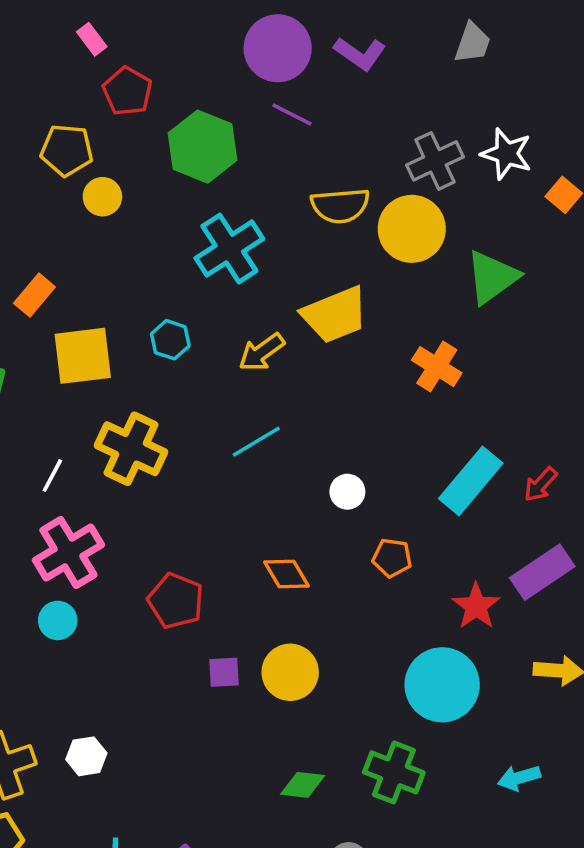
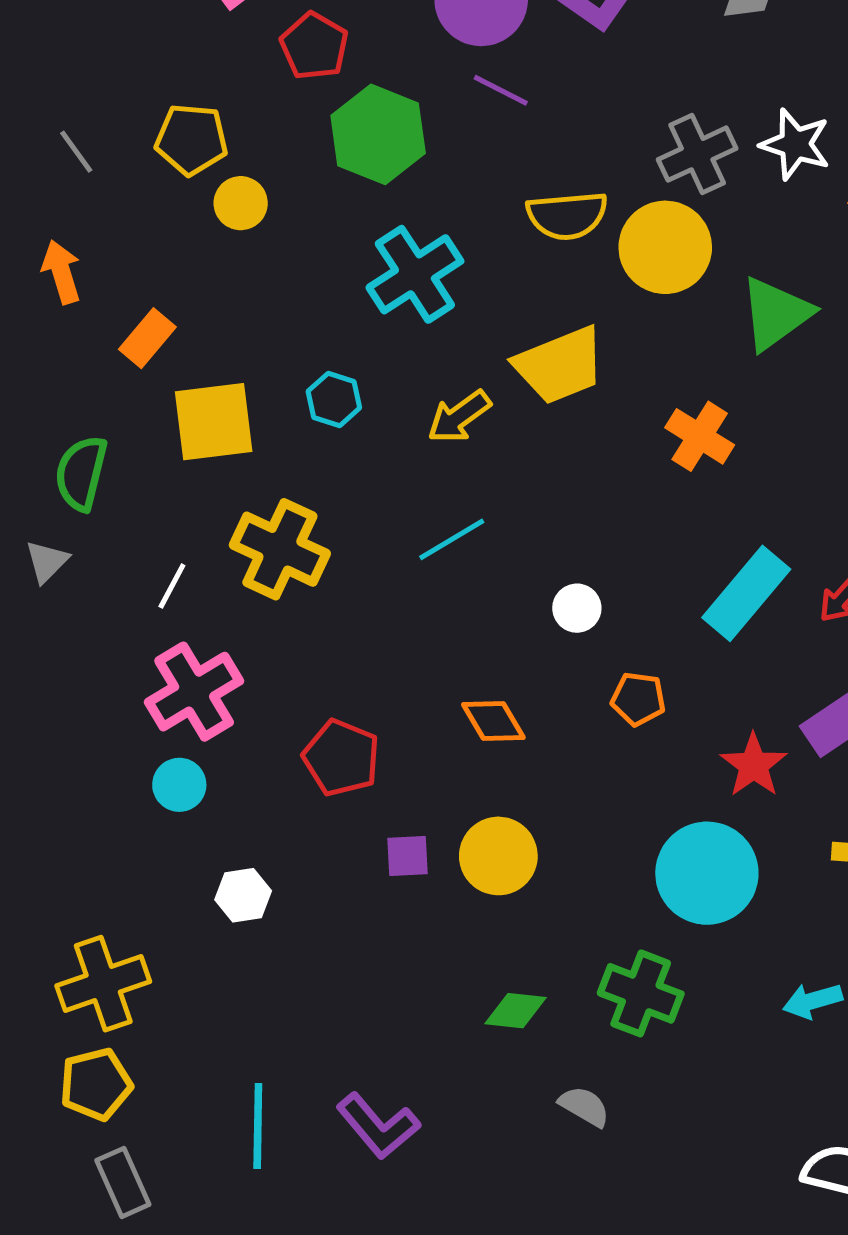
red pentagon: (127, 91) -> (314, 46), moved
white hexagon: (86, 756) -> (243, 895), moved

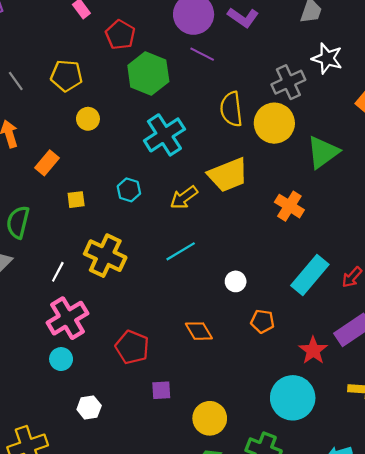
white star: (795, 144) -> (327, 58), moved
yellow circle: (241, 203) -> (88, 119), moved
yellow semicircle: (567, 215) -> (231, 109), turned 88
yellow square: (214, 422) -> (76, 200), size x0.5
yellow circle: (498, 856) -> (210, 418), moved

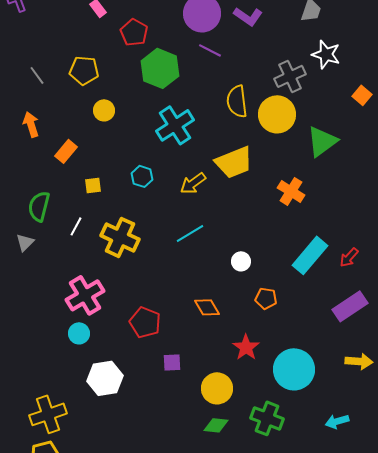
white line: (58, 272) -> (76, 226), moved
red star: (313, 350) -> (246, 347), moved
white hexagon: (89, 408) -> (105, 378), size x1.6

